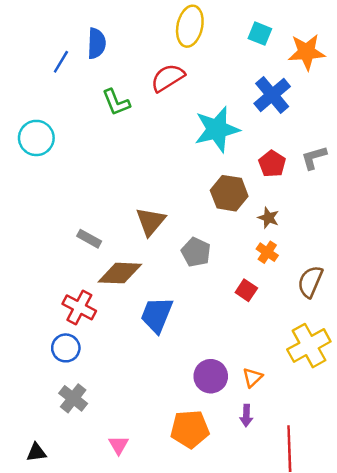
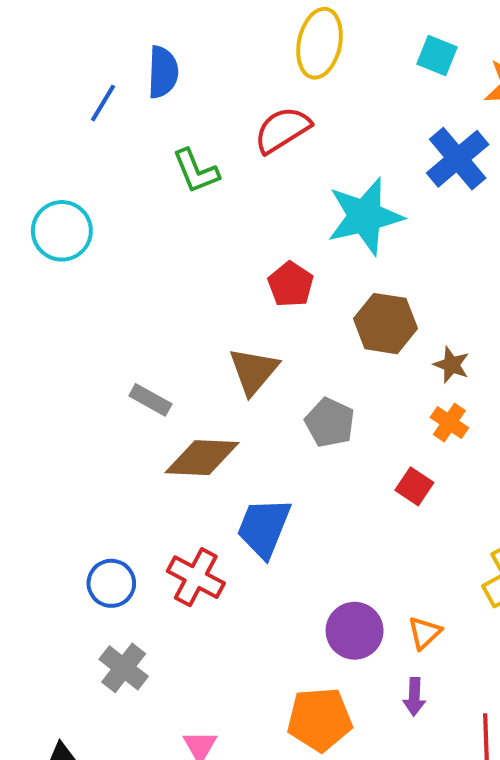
red pentagon: (272, 164) -> (291, 284), moved
red cross: (79, 307) -> (196, 577), moved

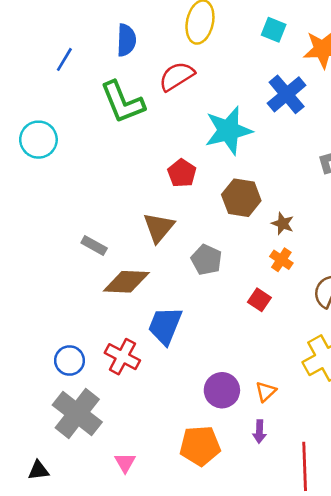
blue semicircle: (163, 72) -> (126, 40), moved
green L-shape: (196, 171) -> (122, 102), size x1.5
gray cross: (124, 668) -> (77, 413), size x1.6

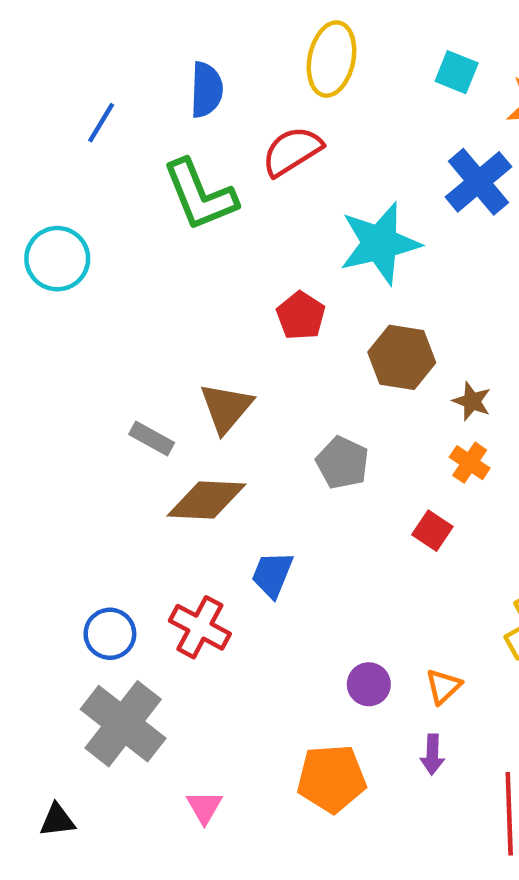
brown triangle: (159, 227) -> (226, 408), moved
blue trapezoid: (165, 326) -> (272, 575), size x0.7
purple circle: (222, 390) -> (369, 684), size x0.7

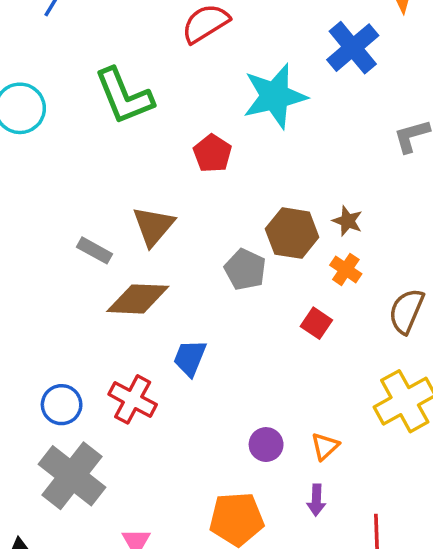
green L-shape: (200, 195) -> (124, 96), moved
brown hexagon: (402, 357) -> (292, 233), moved

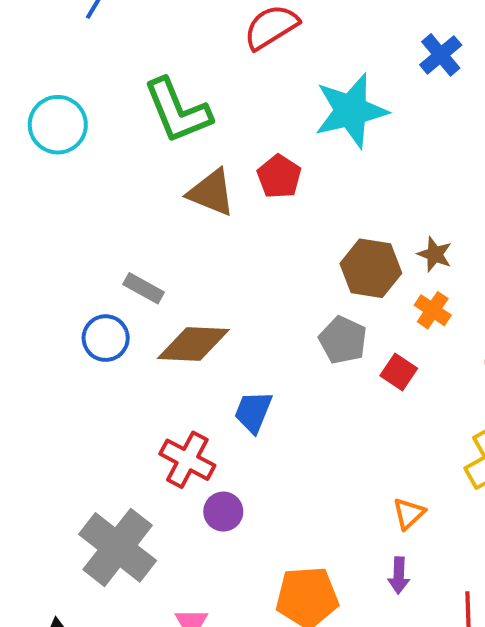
blue cross: (353, 48) -> (441, 55), size x0.7
brown triangle: (153, 226) -> (211, 192), moved, turned -48
gray pentagon: (245, 269) -> (343, 340), moved
blue circle: (62, 405) -> (106, 338), moved
purple circle: (266, 445) -> (223, 512), moved

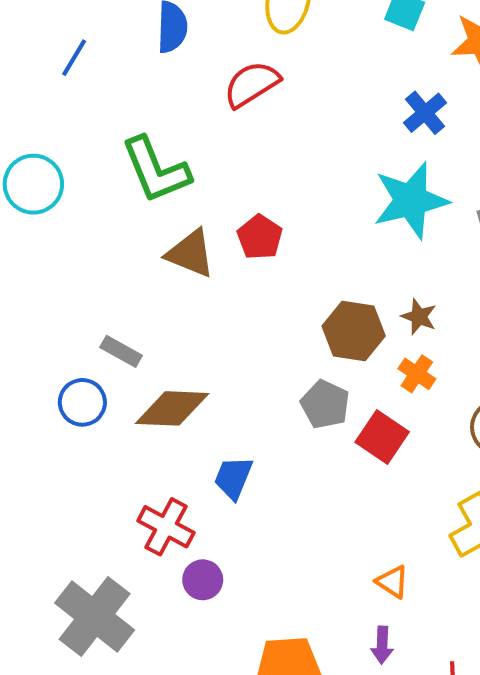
cyan star: (351, 111) -> (411, 200), moved
red square: (399, 372) -> (382, 437), size x1.4
orange triangle: (409, 514) -> (392, 582), turned -44

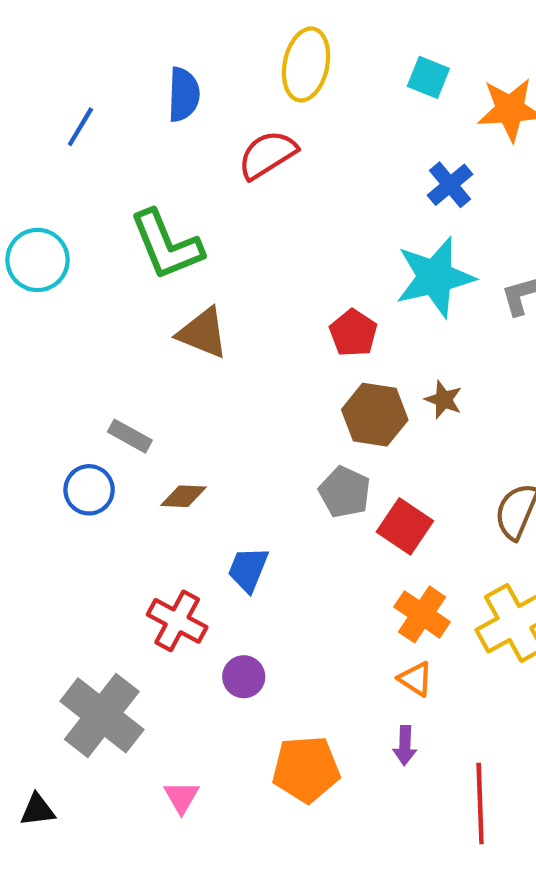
red pentagon: (260, 237) -> (353, 333), moved
orange cross: (417, 374) -> (422, 614), moved, size x1.4
brown diamond: (172, 408) -> (184, 496), size x0.6
purple circle: (203, 580) -> (244, 677), moved

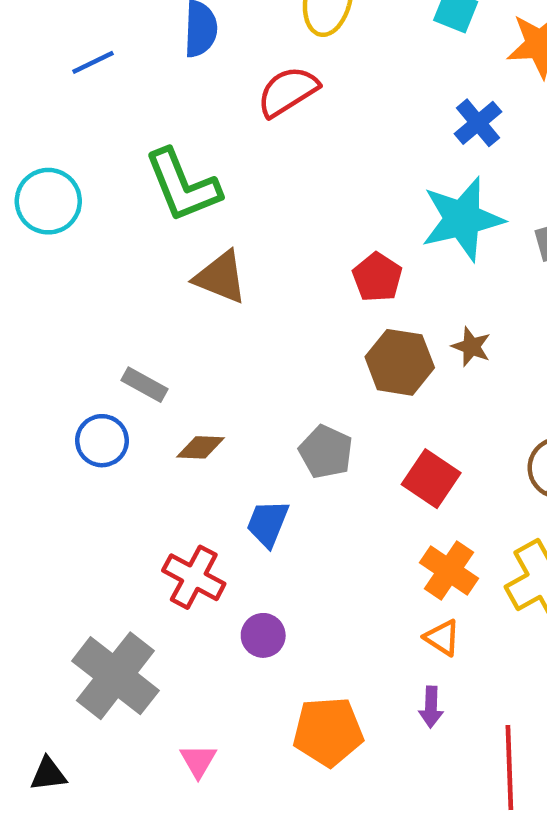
blue line: (80, 127) -> (93, 62), turned 33
gray pentagon: (345, 492) -> (326, 452), moved

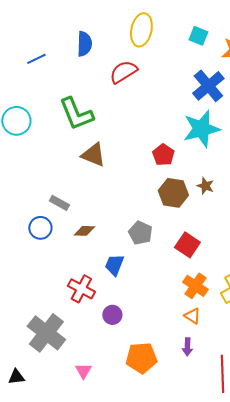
blue cross: (478, 123) -> (208, 86), size x1.5

